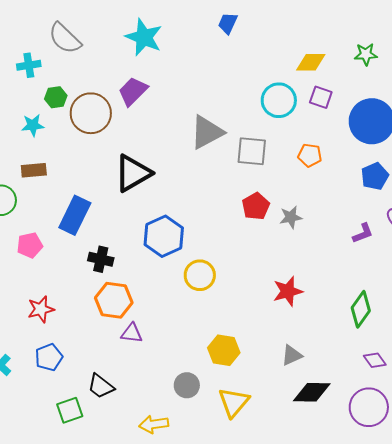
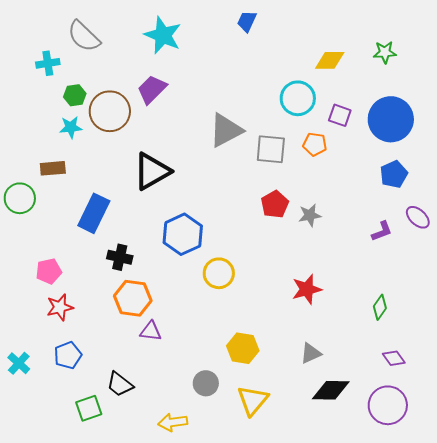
purple square: (321, 97) -> (340, 115), moved
cyan star: (33, 125) -> (71, 127), moved
orange pentagon: (310, 155) -> (315, 144), moved
pink pentagon: (30, 245) -> (49, 271), moved
green diamond: (361, 309) -> (380, 307), size x0.7

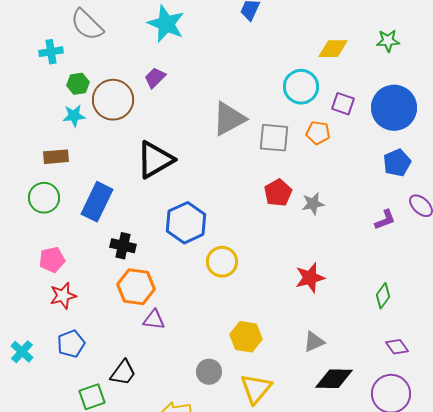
purple trapezoid: (152, 89) -> (155, 78), size x0.7
green circle: (20, 198) -> (44, 198), moved
black trapezoid: (120, 384) -> (123, 373), turned -92

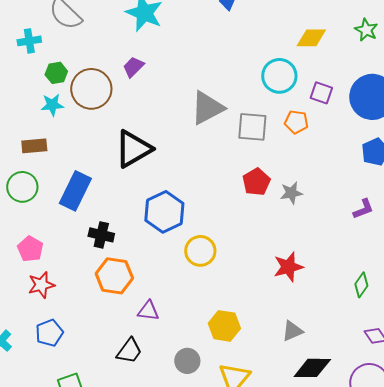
green star: (388, 41) -> (366, 30), turned 30
pink pentagon: (52, 260) -> (30, 249), turned -30
purple triangle: (154, 320) -> (148, 311), moved
black trapezoid: (123, 373) -> (129, 351), moved

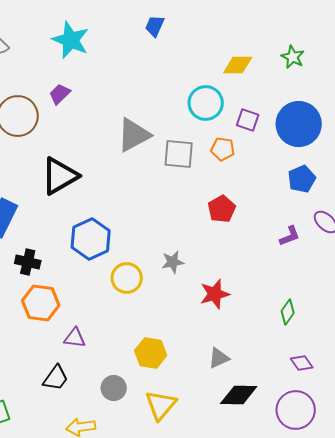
red pentagon: (256, 182) -> (222, 209), moved
gray star: (291, 193) -> (173, 262), moved

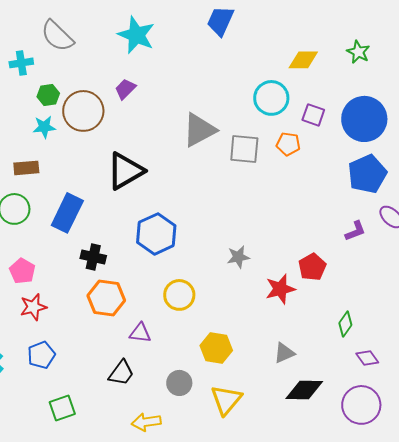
blue trapezoid: (155, 26) -> (220, 21), size x1.4
blue pentagon: (302, 179) -> (367, 174), size x1.4
red pentagon: (222, 209) -> (312, 267), moved
yellow circle: (127, 278) -> (179, 295), moved
green diamond: (288, 312) -> (345, 324), moved

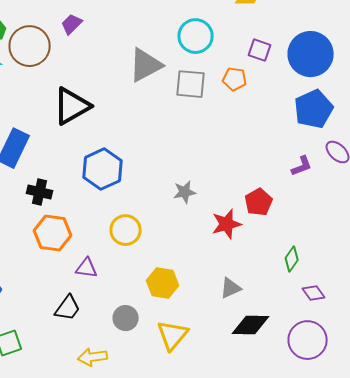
cyan circle: (271, 98) -> (196, 36), moved

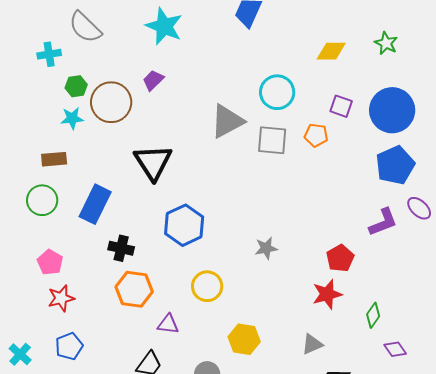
black triangle: (72, 106) -> (153, 162), turned -33
purple L-shape: (302, 166) -> (383, 222), size x1.4
red star: (227, 224) -> (327, 294), moved

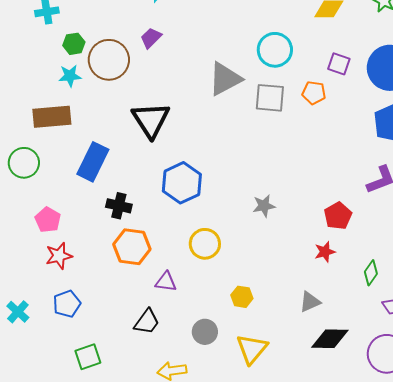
brown rectangle: (54, 159) -> (52, 117), size x1.5
green circle: (42, 200) -> (24, 163), moved
red star: (327, 294) -> (325, 252), size x0.7
yellow hexagon: (244, 339) -> (242, 297), size x0.7

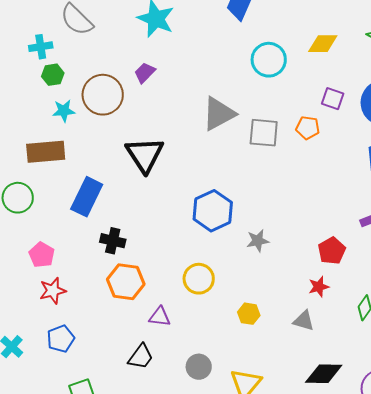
green hexagon: (74, 44) -> (53, 75), moved
cyan circle: (275, 50) -> (269, 60), moved
blue hexagon: (182, 183) -> (213, 211), moved
yellow hexagon: (242, 297) -> (249, 314), moved
gray triangle: (310, 302) -> (304, 321), moved, turned 40

